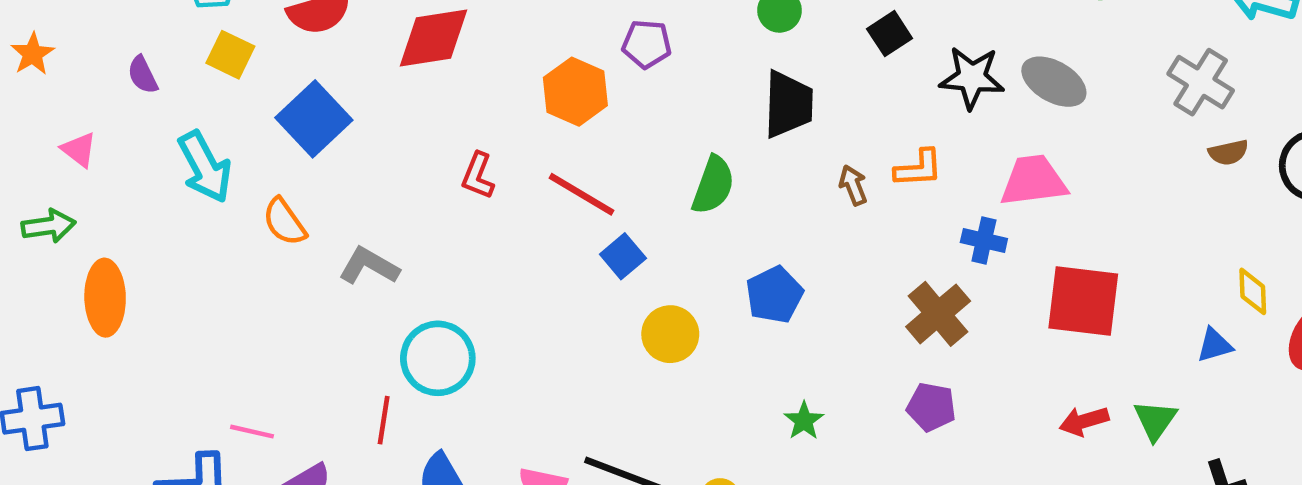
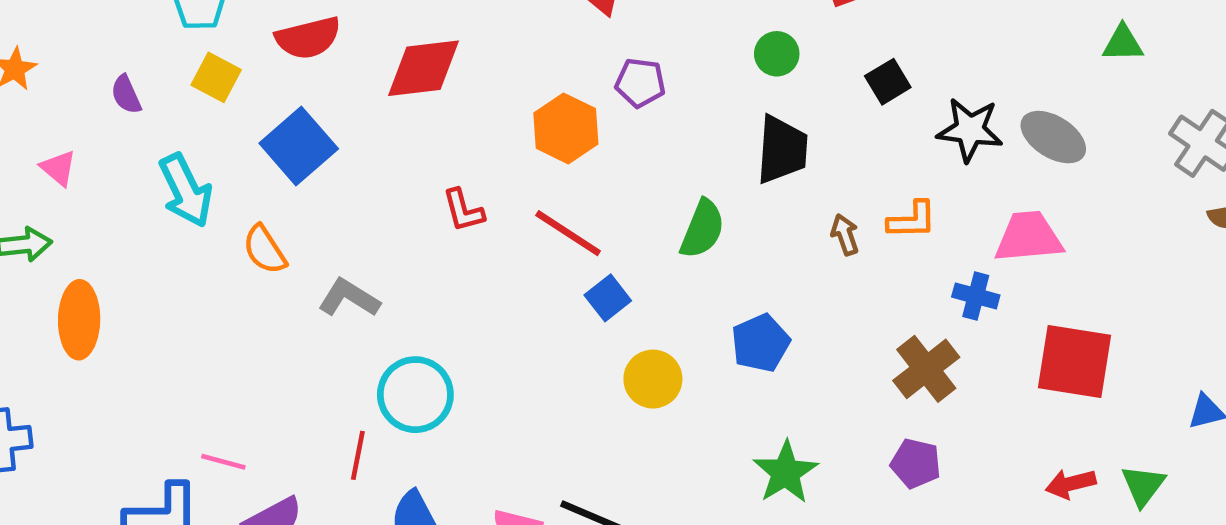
red L-shape: (478, 176) -> (463, 210), turned -39
green star: (804, 421) -> (786, 472), size x1.6

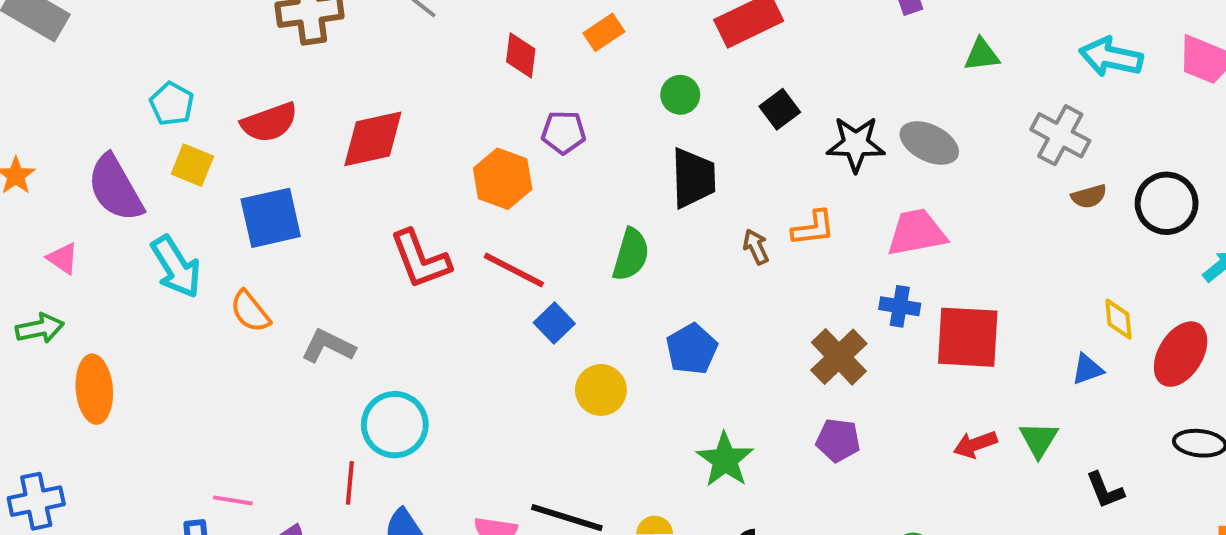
purple semicircle: (126, 95) -> (115, 188), size x2.0
blue square: (299, 146) -> (271, 218), turned 34
red L-shape: (463, 210) -> (420, 259), size x1.6
blue cross: (976, 296) -> (900, 306), moved

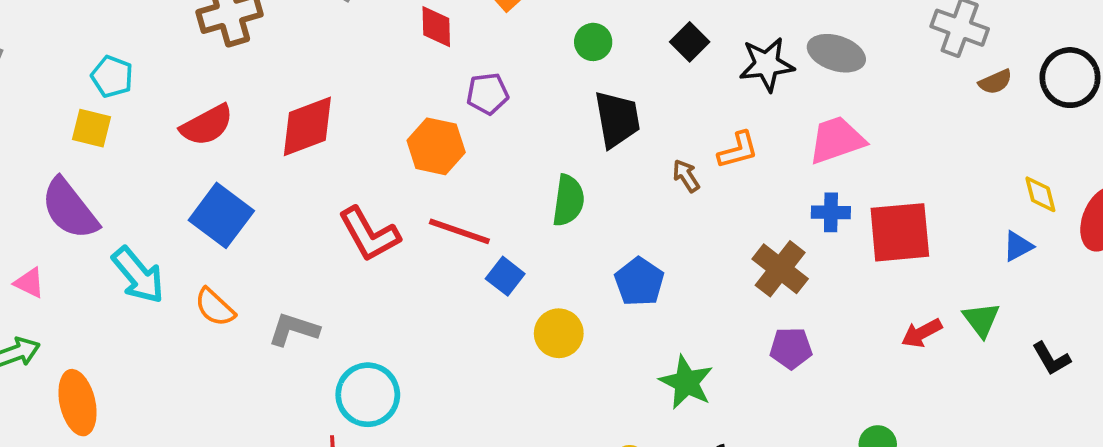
cyan pentagon: (172, 104) -> (112, 77), moved
yellow square: (192, 165) -> (91, 128), moved
blue square: (271, 218) -> (221, 215), turned -32

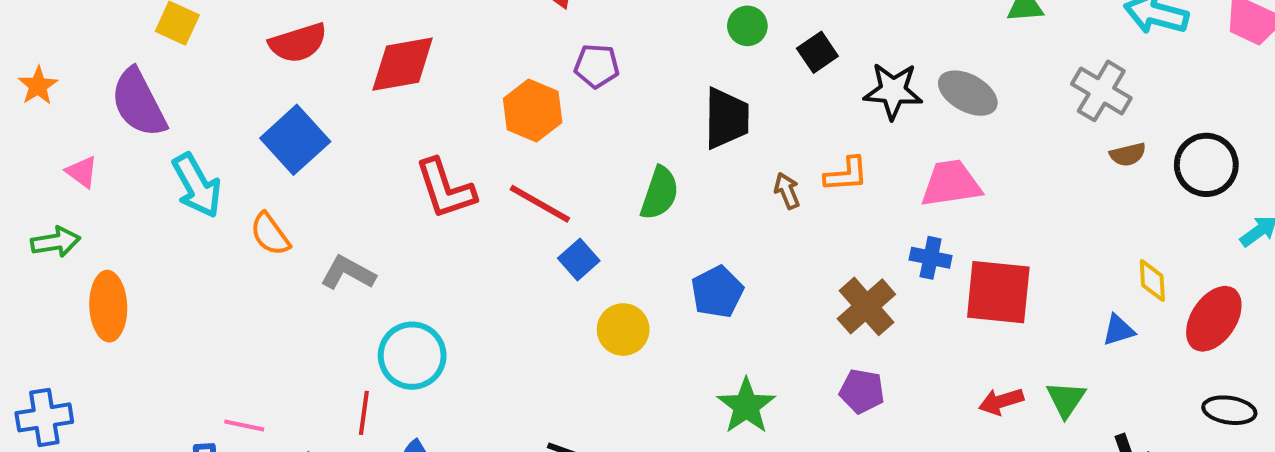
green circle: (593, 42) -> (747, 26), moved

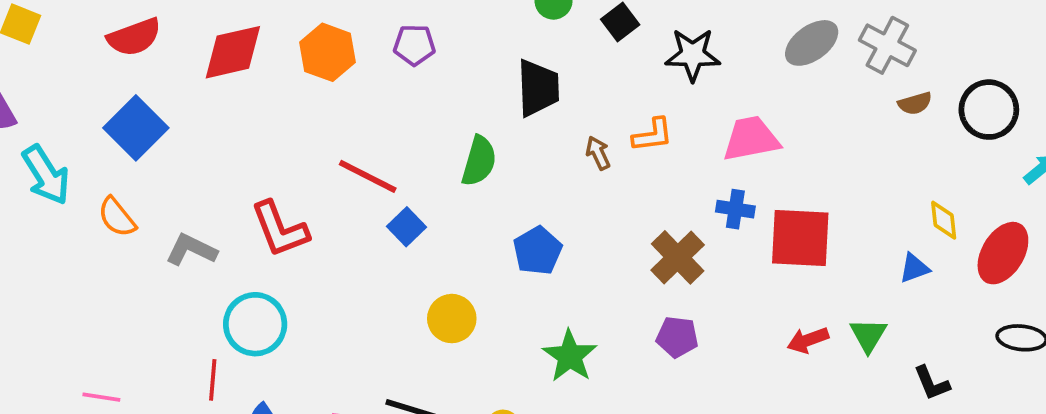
gray ellipse: (968, 93) -> (812, 43), moved, turned -62
orange hexagon: (533, 110) -> (327, 52), moved
red L-shape: (445, 189) -> (280, 229), moved
yellow circle: (623, 330) -> (452, 319), moved

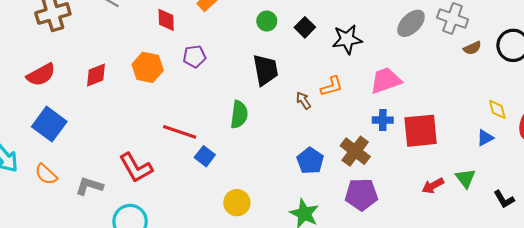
red diamond: (233, 52) -> (96, 75), size x0.7
blue pentagon: (537, 251) -> (310, 161), moved
purple pentagon: (677, 337) -> (361, 195), size x1.4

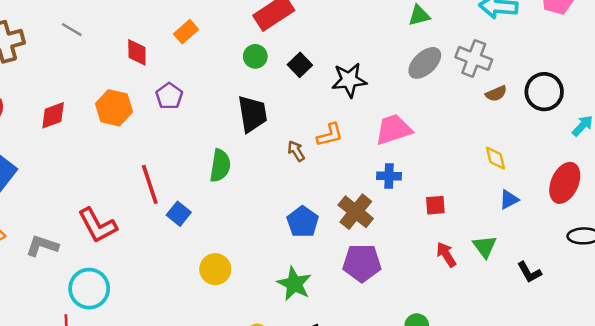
purple pentagon: (194, 56) -> (169, 96), turned -30
yellow diamond: (497, 109) -> (496, 158), moved
red square: (421, 131) -> (435, 205), moved, size x0.5
red line: (180, 132) -> (150, 184), turned 52
red arrow: (433, 186) -> (446, 254), turned 85

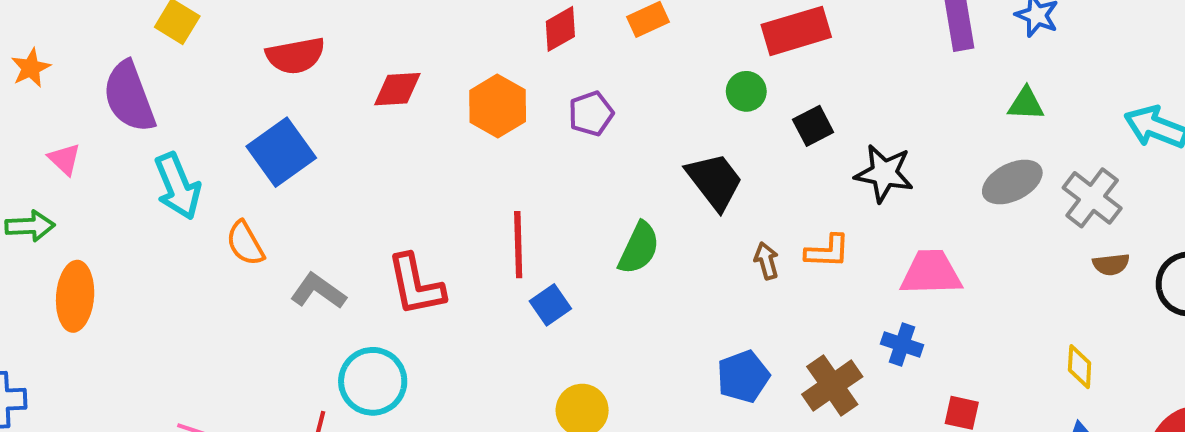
red diamond: (137, 52) -> (560, 29), turned 44
black trapezoid: (252, 114) -> (715, 181), turned -45

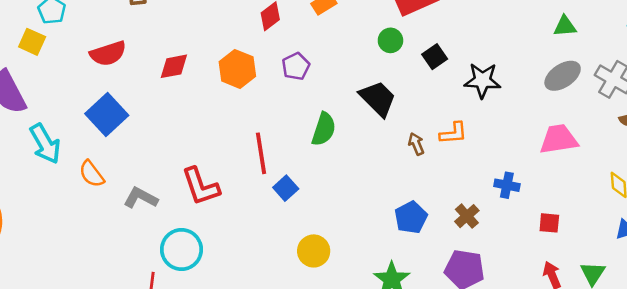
green semicircle: (639, 248) -> (324, 129), moved
pink trapezoid: (931, 273) -> (559, 139), moved
brown cross: (832, 385) -> (467, 216), size x0.7

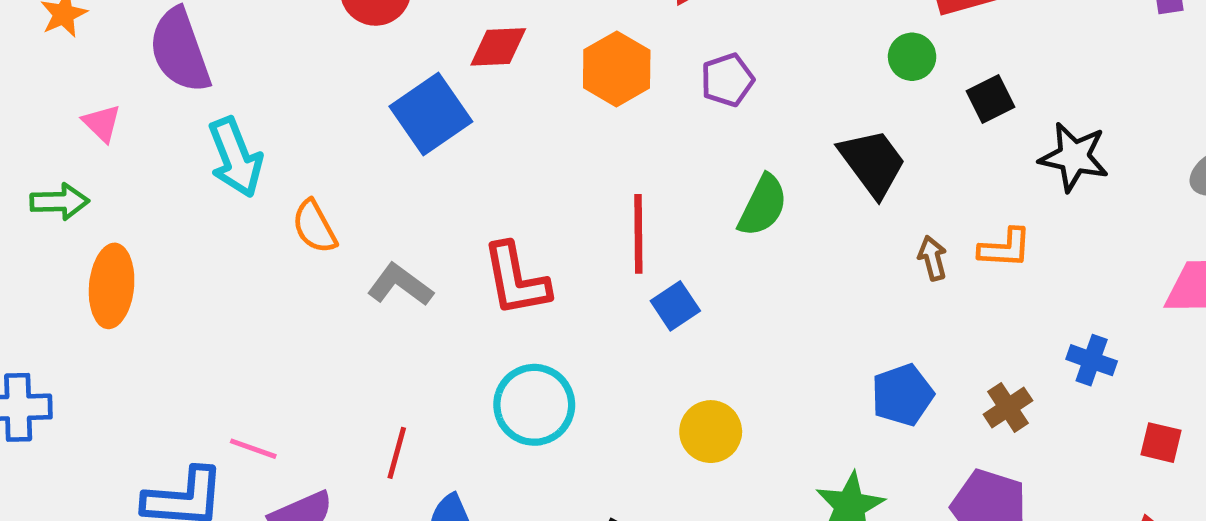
blue square: (107, 115) -> (431, 114), moved
cyan circle: (181, 249) -> (534, 405), moved

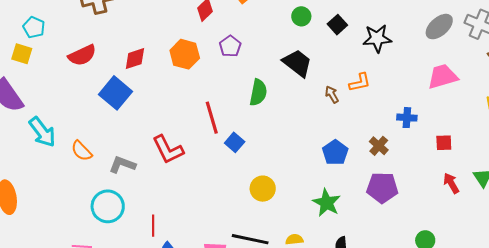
cyan circle: (534, 405) -> (108, 206), moved
red line: (397, 453) -> (153, 226), moved

